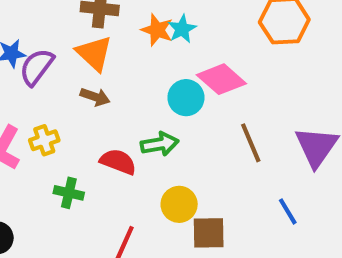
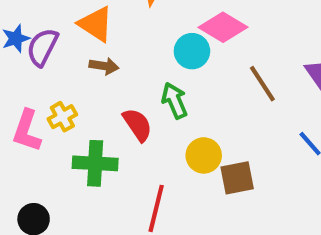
green arrow: (160, 144) -> (174, 101), turned -93
red semicircle: (118, 162) -> (137, 125), turned 45
green cross: (69, 193) -> (95, 163), size x1.5

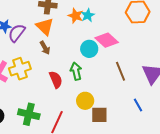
brown arrow: (104, 66) -> (45, 48), turned 40
yellow cross: (62, 117) -> (20, 69), size x1.5
green cross: (95, 163) -> (29, 114), moved

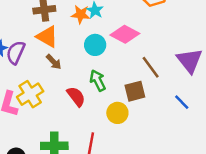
cyan circle: (89, 49) -> (95, 45), moved
brown square: (99, 115) -> (135, 91), moved

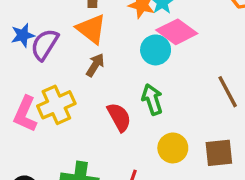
pink diamond: (125, 34) -> (177, 32), moved
brown arrow: (54, 62) -> (95, 65), turned -112
brown square: (135, 91) -> (219, 153), moved

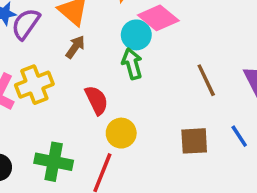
green arrow: (152, 99) -> (132, 64), moved
yellow circle: (173, 148) -> (121, 133), moved

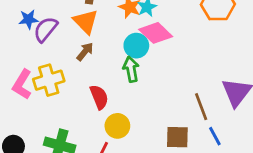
brown line: (206, 80) -> (201, 107), moved

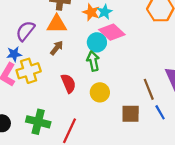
blue star: (28, 19) -> (14, 54), moved
orange triangle: (86, 21) -> (57, 24), turned -45
yellow circle: (117, 126) -> (100, 92), moved

